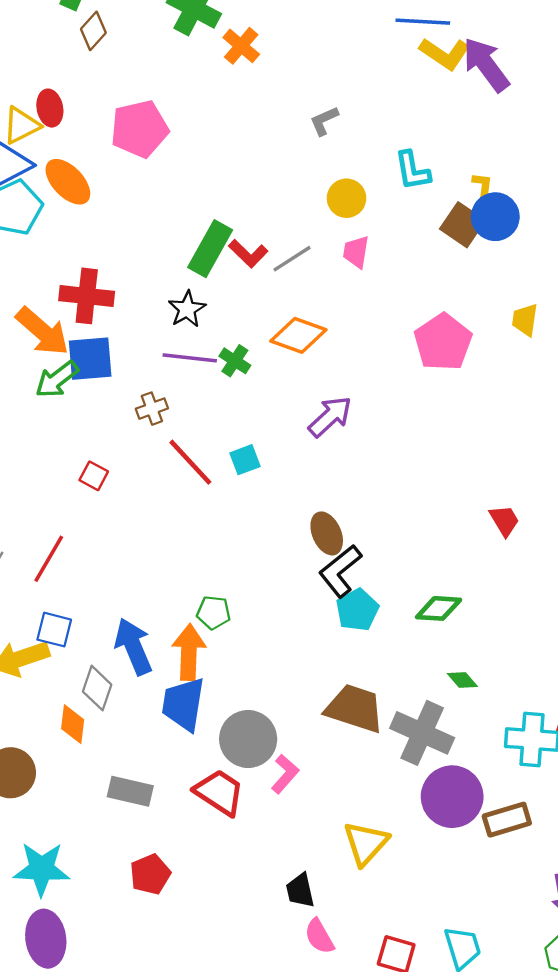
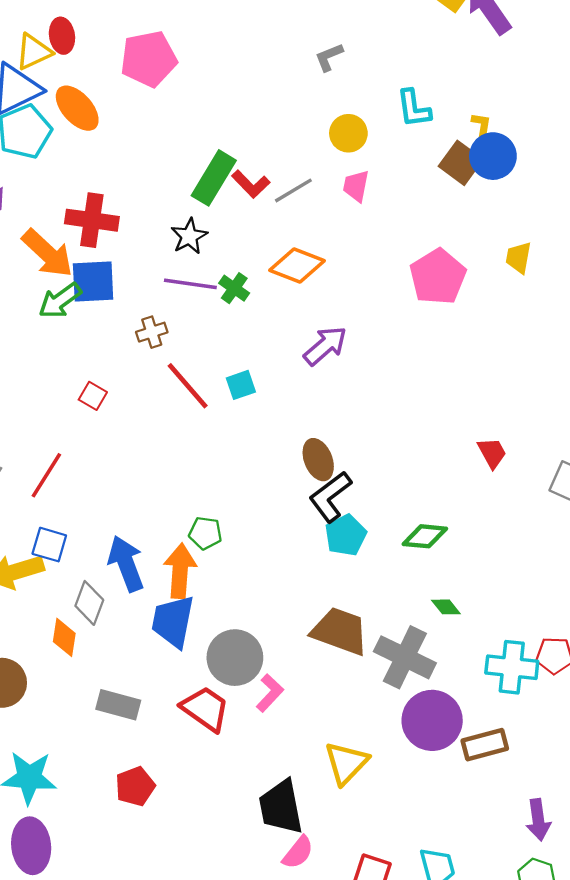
black trapezoid: (300, 890) -> (281, 807), size x1.6
pink semicircle: (319, 936) -> (298, 852), turned -114

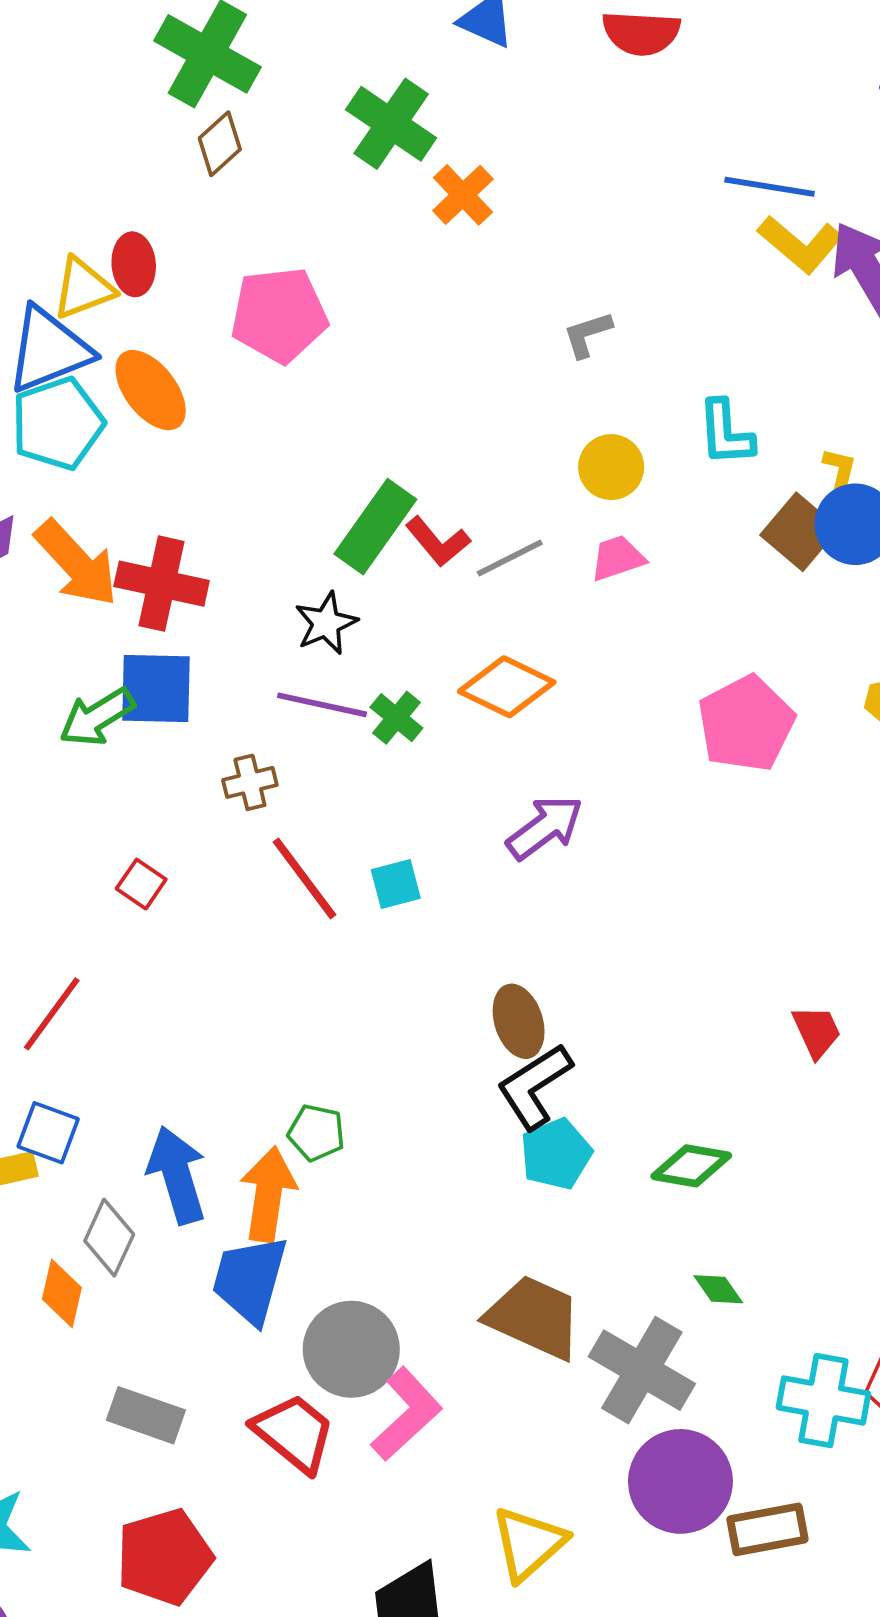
pink trapezoid: (356, 186) -> (617, 558), turned 56
orange arrow: (48, 253) -> (76, 563), moved
pink L-shape: (270, 693) -> (406, 1414), size x1.4
red pentagon: (135, 786) -> (164, 1557), size x1.4

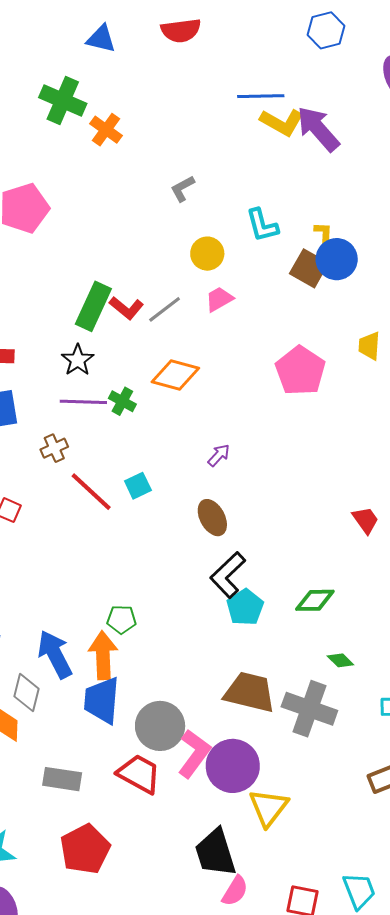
purple arrow: (545, 827) -> (219, 455), moved, size x0.6
brown ellipse: (519, 1021) -> (212, 518), moved
purple circle: (680, 1481) -> (233, 766), moved

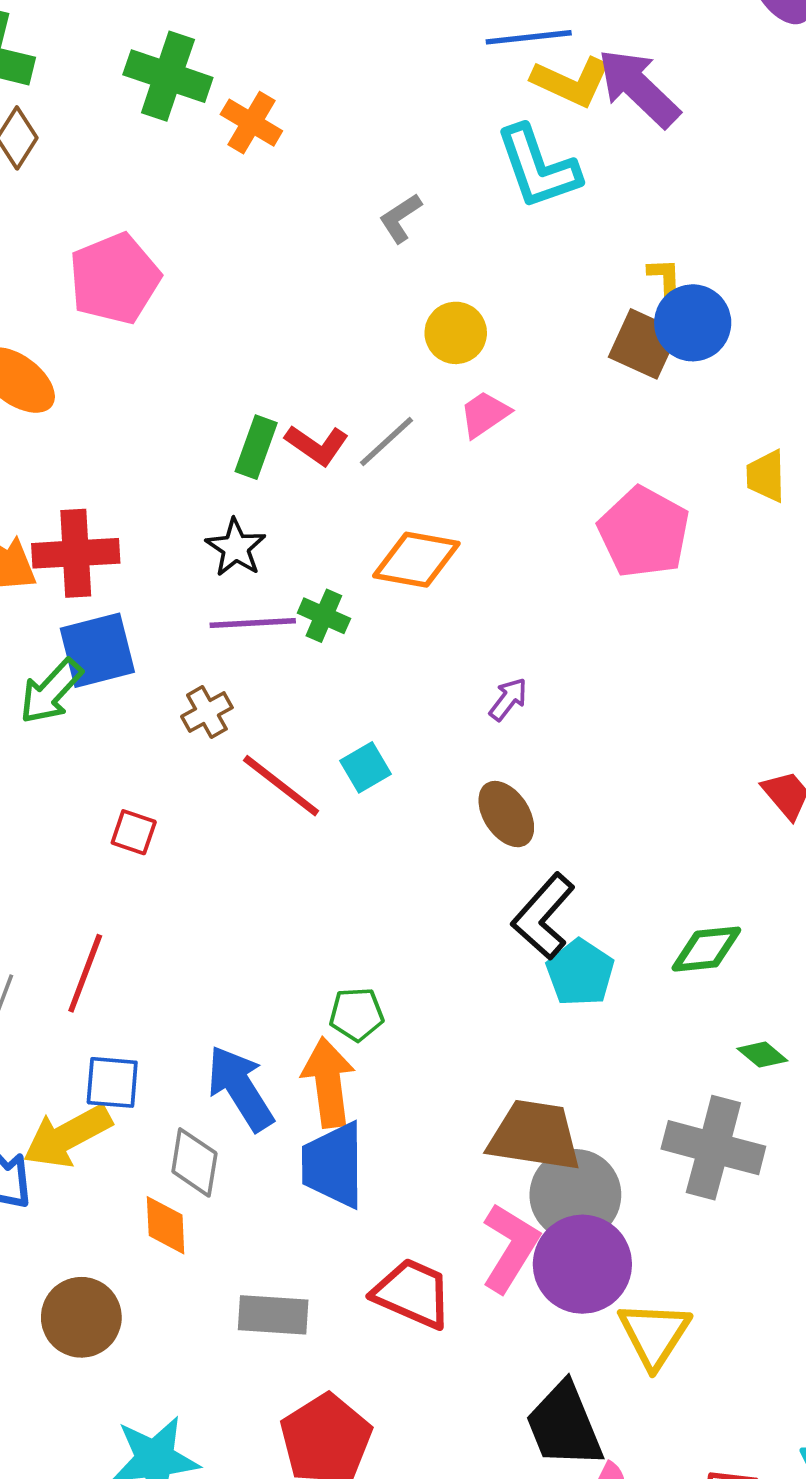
cyan L-shape: (262, 225) -> (538, 167), moved, size x1.4
green rectangle: (93, 306) -> (256, 447), size x0.7
brown trapezoid: (250, 692) -> (535, 1135), moved
gray circle: (160, 726) -> (575, 1195), moved

